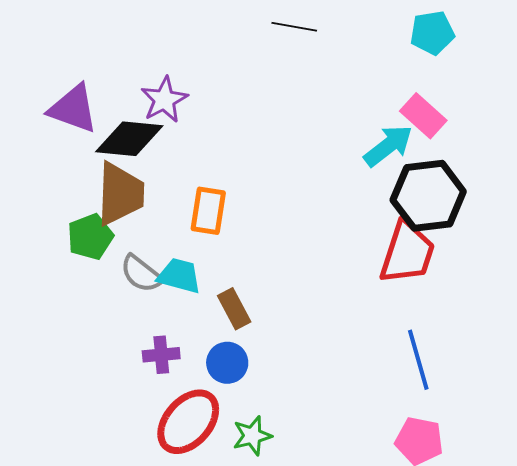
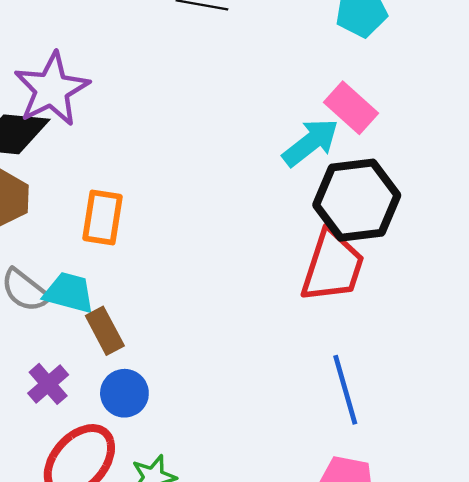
purple star: (164, 100) -> (52, 89), size x1.4
brown rectangle: (234, 309) -> (105, 331), moved
purple cross: (161, 355) -> (48, 384), turned -36

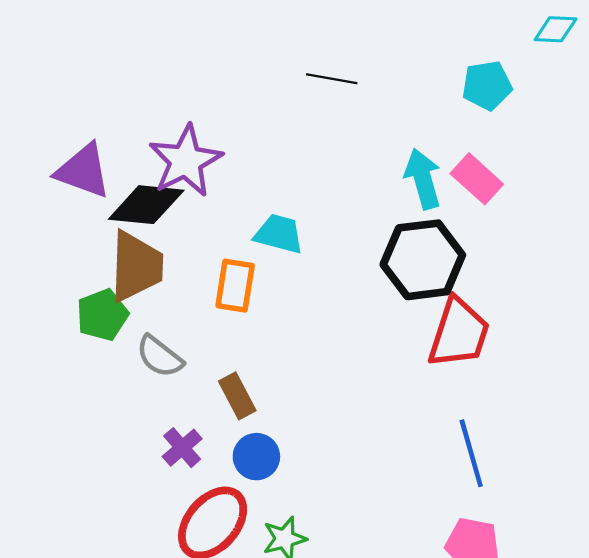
cyan arrow: (311, 142) -> (423, 179), moved, turned -68
black hexagon: (357, 200) -> (423, 260), moved
cyan trapezoid: (69, 293) -> (279, 234), moved

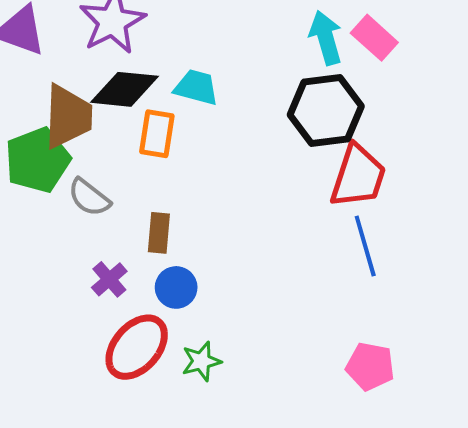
black diamond: (146, 205) -> (125, 89), moved
green pentagon: (102, 315) -> (38, 160), size x1.4
brown rectangle: (237, 396) -> (159, 233), turned 33
blue line: (471, 453) -> (365, 246), moved

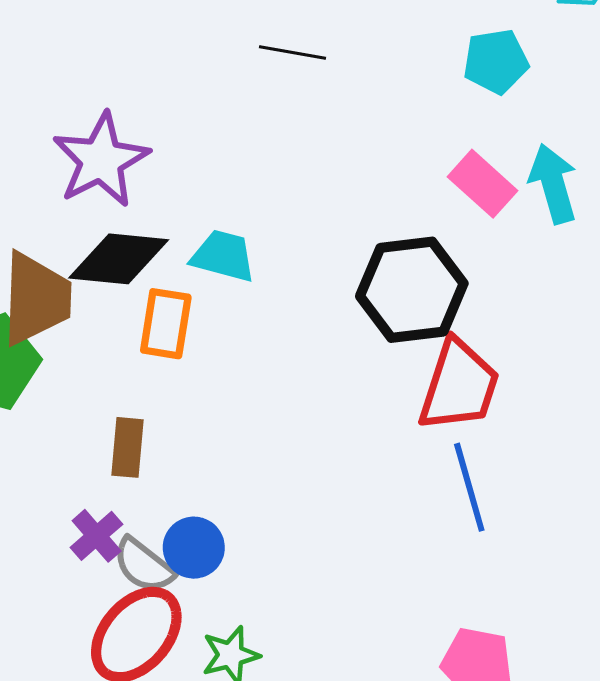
cyan arrow: (326, 38) -> (553, 184), moved
gray semicircle: (89, 197) -> (144, 565), moved
brown rectangle: (159, 233) -> (127, 447), moved

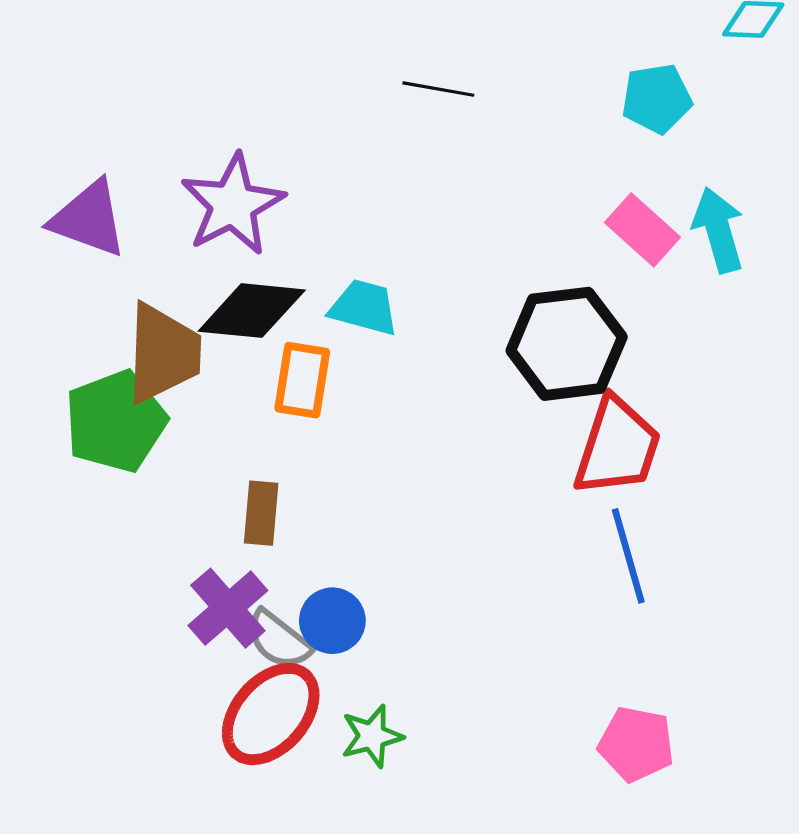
purple cross: (97, 536) -> (228, 608), size x1.4

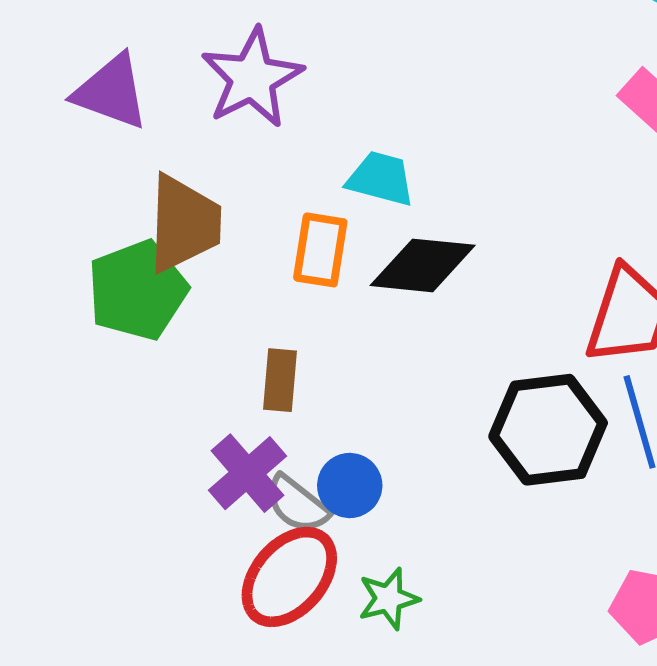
black diamond: (252, 311) -> (423, 265), moved
black hexagon: (567, 344) -> (548, 430), moved

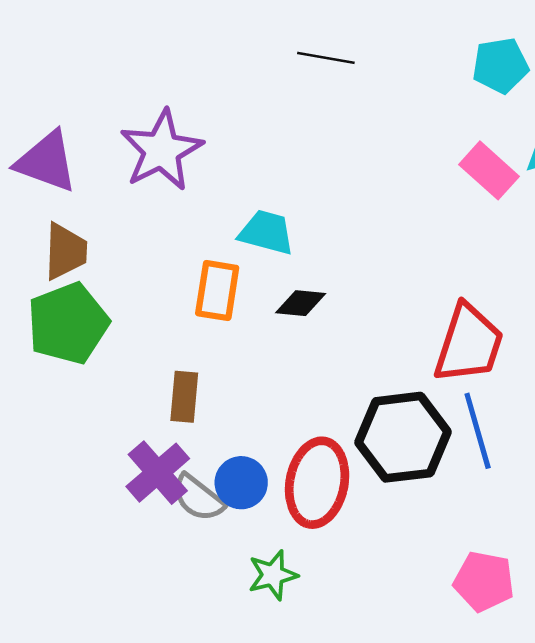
brown trapezoid: (184, 224) -> (65, 251), moved, size x0.7
black diamond: (423, 265) -> (301, 303), size x0.6
red ellipse: (289, 577) -> (317, 483), moved, turned -30

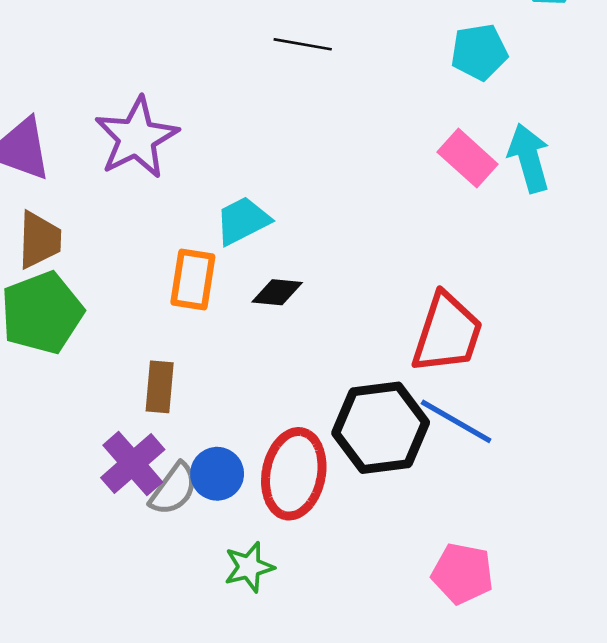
cyan trapezoid: (266, 232) -> (243, 221), turned -42
blue line: (478, 431) -> (456, 421), turned -44
gray semicircle: (198, 498) -> (174, 489), turned -92

